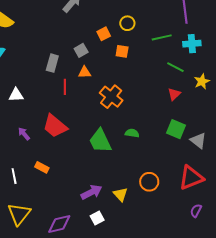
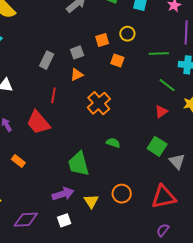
orange triangle: (85, 72) -> (77, 75), turned -32
red line: (65, 87) -> (53, 95), moved
green trapezoid: (100, 141) -> (79, 164), moved

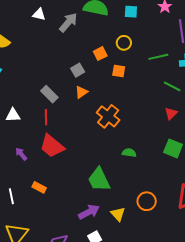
gray rectangle: (47, 60) -> (49, 94), moved, turned -60
red line: (53, 95) -> (46, 117), moved

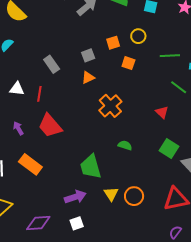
gray rectangle: (49, 94) -> (52, 64), moved
red triangle: (171, 113) -> (162, 112), moved, turned -40
red line: (46, 117) -> (39, 94), moved
orange rectangle: (39, 187) -> (30, 164), size x1.6
yellow triangle: (118, 214) -> (111, 194), moved

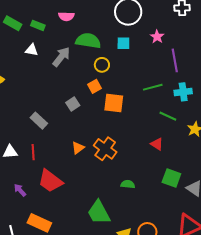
yellow circle: (138, 36) -> (102, 65), moved
orange square: (128, 63) -> (114, 103), size x1.5
orange triangle: (88, 78) -> (78, 148), moved

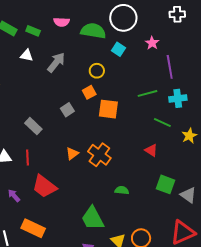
green semicircle: (88, 41) -> (93, 31), moved
cyan square: (123, 43) -> (118, 49), turned 32

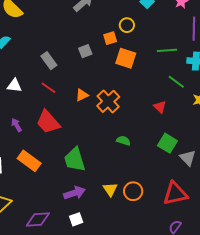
yellow circle: (97, 71) -> (127, 25), moved
red line: (27, 158) -> (48, 88), moved, turned -63
green trapezoid: (93, 218) -> (75, 160), moved

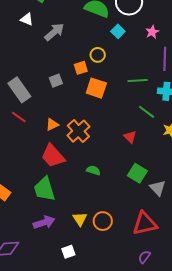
gray rectangle: (49, 61) -> (19, 90), size x1.4
red trapezoid: (48, 122) -> (53, 156), moved
white square: (76, 219) -> (68, 252), moved

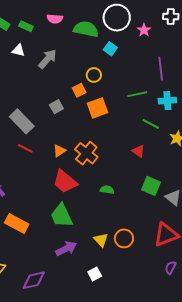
pink star: (152, 32) -> (144, 30), moved
orange square: (96, 88) -> (97, 108), turned -30

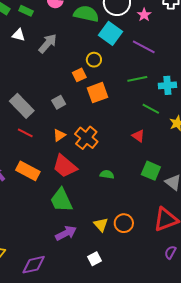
cyan square: (110, 49) -> (110, 33), size x1.6
purple line: (161, 69) -> (144, 47), moved, turned -55
gray square: (56, 107) -> (59, 102), moved
orange rectangle: (17, 224) -> (28, 171), moved

